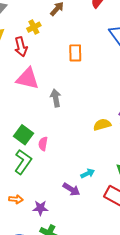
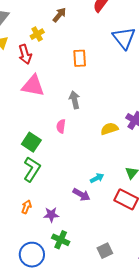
gray arrow: (56, 98) -> (75, 100), moved
pink semicircle: (43, 144) -> (61, 126), moved
orange arrow: (16, 199) -> (26, 207), turned -72

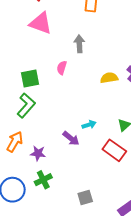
green square: (31, 142) -> (30, 79), turned 36
orange arrow: (26, 207) -> (15, 142), size x1.5
green cross: (61, 240) -> (43, 180), turned 30

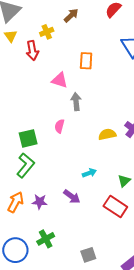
pink triangle: (41, 23) -> (60, 80), moved, size x0.7
cyan arrow: (89, 125) -> (89, 173), moved
purple star: (38, 153) -> (40, 202), moved

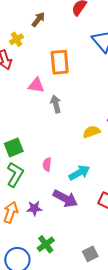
orange rectangle: (86, 61) -> (60, 62), size x1.4
pink semicircle: (59, 126) -> (47, 164), moved
cyan arrow: (89, 173) -> (79, 173), size x1.5
purple arrow: (72, 197) -> (65, 199), size x1.4

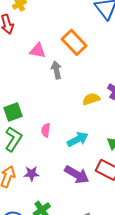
orange rectangle: (60, 62) -> (74, 42), moved, turned -40
purple arrow: (65, 199) -> (77, 175), moved

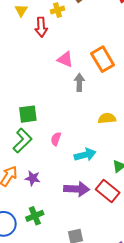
purple arrow: (77, 175) -> (77, 189), turned -40

